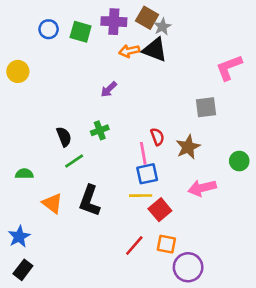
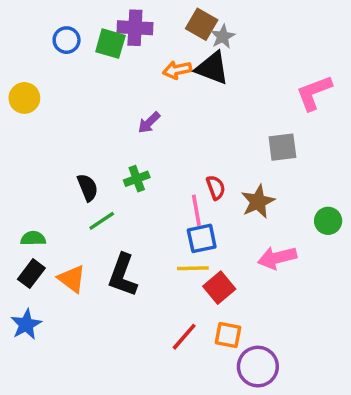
purple cross: (114, 22) -> (135, 28), moved
black rectangle: (23, 270) -> (31, 274), moved

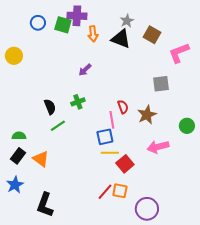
brown square: (202, 24) -> (152, 35), moved
orange arrow: (177, 70) -> (93, 34), moved, turned -84
blue square: (202, 238) -> (105, 137), moved
black L-shape: (123, 275) -> (45, 205), moved
orange square: (228, 335) -> (120, 191), moved

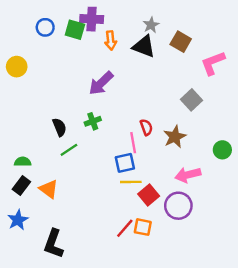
purple arrow: (85, 70) -> (101, 83), size x1.6
gray square: (161, 84) -> (191, 100), turned -36
purple circle: (147, 209) -> (178, 206), moved

